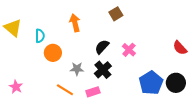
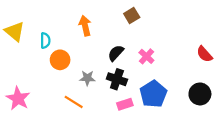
black cross: (103, 70) -> (117, 79), turned -30
blue pentagon: (151, 83) -> (153, 94), moved
pink star: (16, 87) -> (18, 99), size x1.5
pink rectangle: (93, 92) -> (125, 104), moved

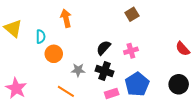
brown square: (132, 16) -> (132, 14), moved
orange arrow: (85, 26) -> (66, 18), moved
pink cross: (146, 56) -> (131, 51), turned 32

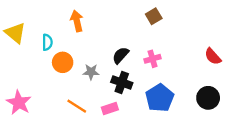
gray star: (78, 70) -> (91, 72), moved
pink rectangle: (112, 93) -> (110, 108), moved

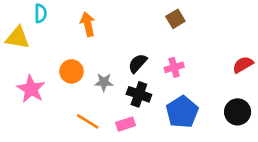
yellow triangle: (15, 33) -> (18, 38), turned -30
cyan semicircle: (47, 42) -> (40, 13), moved
red semicircle: (213, 56) -> (243, 65), turned 102
pink star: (19, 103) -> (31, 89), moved

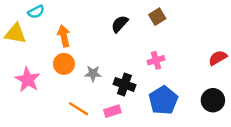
cyan semicircle: (40, 13) -> (36, 12), turned 63
orange arrow: (88, 24) -> (64, 36), moved
black semicircle: (138, 63) -> (120, 24), moved

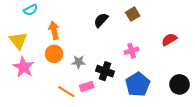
yellow triangle: (15, 34) -> (18, 41), moved, turned 42
red semicircle: (218, 58) -> (169, 40), moved
pink rectangle: (112, 111) -> (87, 86), moved

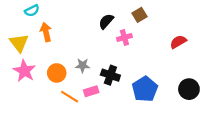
orange arrow: (54, 30) -> (46, 32), moved
pink cross: (132, 51) -> (124, 37), moved
orange circle: (54, 54) -> (57, 73), moved

